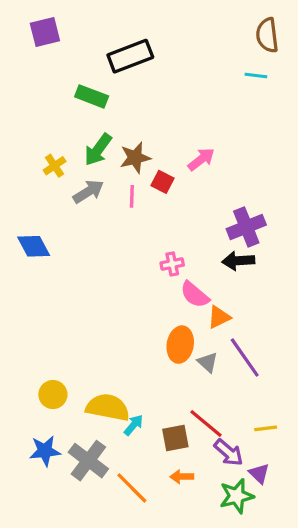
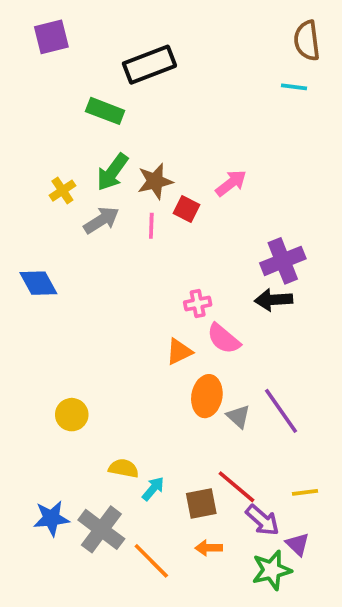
orange triangle: (219, 317) -> (179, 352), moved
yellow circle: (53, 395) -> (72, 415), moved
yellow semicircle: (108, 407) -> (124, 468), size x0.6

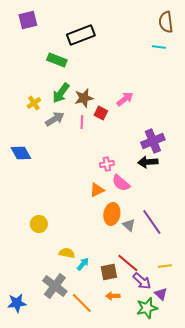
blue star: (51, 518) -> (17, 303), moved

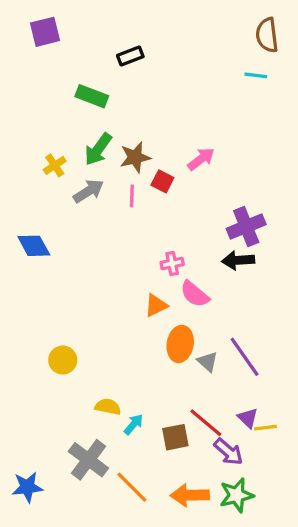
black rectangle: (81, 35) -> (130, 56), size x0.6
purple triangle: (161, 294) -> (248, 418), moved
orange arrow: (113, 296) -> (190, 495), moved, size x1.6

